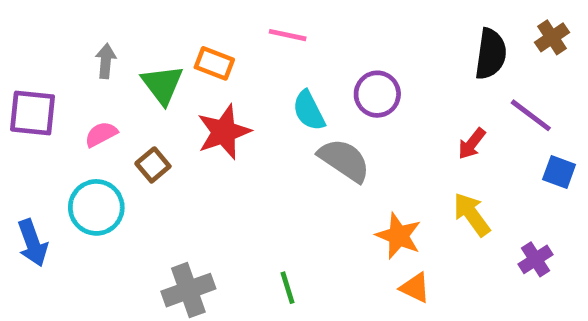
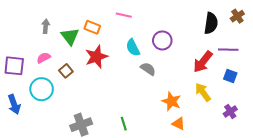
purple square: (33, 113) -> (14, 66), moved
purple line: (531, 115) -> (228, 50), turned -36
red arrow: (472, 144) -> (203, 62), size x1.6
gray semicircle: (344, 160) -> (148, 69), size x0.7
blue square: (559, 172) -> (230, 76), moved

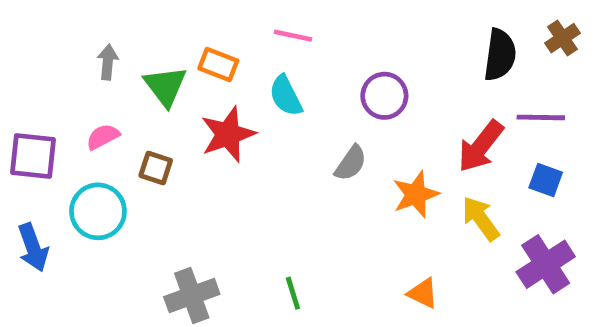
cyan semicircle: (133, 48) -> (286, 96), moved
gray semicircle: (148, 69) -> (351, 163), turned 91
brown square: (66, 71) -> (156, 168), turned -32
orange star: (171, 101) -> (416, 194), moved, turned 30
purple cross: (230, 111) -> (546, 264), size x1.6

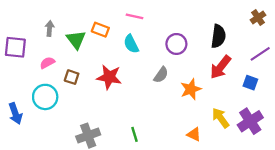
black semicircle: (500, 55) -> (218, 36), moved
purple line: (541, 117) -> (260, 54), moved, turned -35
red star: (228, 134) -> (109, 77), moved, turned 30
purple square: (33, 156) -> (15, 47), moved
yellow arrow: (481, 219) -> (221, 118), moved

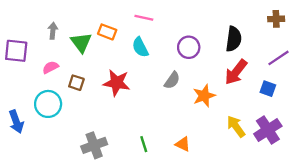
brown cross: (258, 18) -> (276, 19), turned 32
orange triangle: (194, 134) -> (183, 144), moved

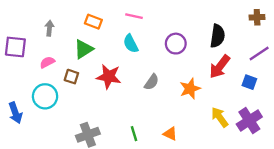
orange rectangle: (107, 32) -> (93, 22), moved
green triangle: (81, 43) -> (83, 49), moved, turned 35
gray semicircle: (172, 80) -> (152, 82), moved

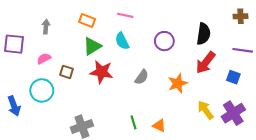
green triangle: (83, 49) -> (92, 46), moved
purple line: (259, 53) -> (243, 50), turned 42
green line: (134, 134) -> (133, 122), moved

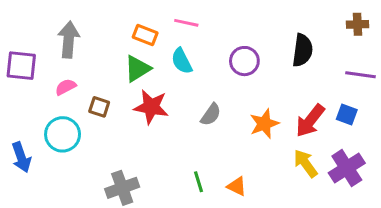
orange rectangle: (87, 20) -> (145, 35), moved
gray arrow: (46, 27) -> (69, 40), size x1.6
red arrow: (206, 63) -> (310, 121), moved

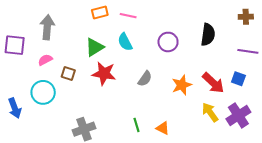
orange rectangle: (145, 35) -> (100, 13), moved, turned -35
red arrow: (310, 121) -> (213, 83), turned -85

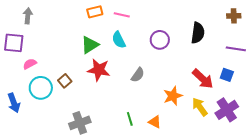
gray arrow: (47, 27) -> (28, 16), moved, size x0.7
pink semicircle: (45, 60) -> (30, 64), moved
brown square: (68, 73) -> (65, 81), moved, turned 32
orange star: (182, 85) -> (173, 96), moved

